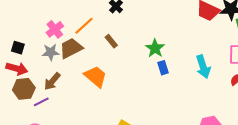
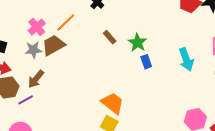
brown rectangle: (111, 41) -> (110, 37), moved
orange trapezoid: (96, 76) -> (113, 103), moved

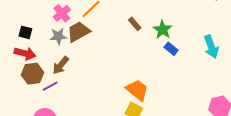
blue rectangle: (146, 62) -> (171, 49), turned -32

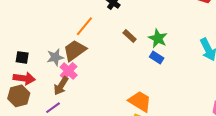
pink cross: (62, 13) -> (69, 71), moved
blue rectangle: (171, 49) -> (157, 58), moved
brown hexagon: (32, 74) -> (19, 96), moved

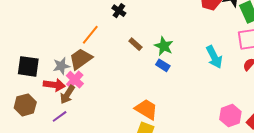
black square: (22, 57) -> (28, 66), size x1.6
red arrow: (24, 78) -> (54, 85), moved

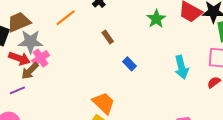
green star: (164, 46) -> (156, 19), moved
brown trapezoid: (81, 59) -> (19, 22), moved
gray star: (61, 66) -> (31, 42), size x1.4

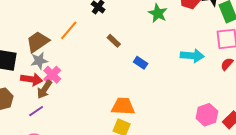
brown trapezoid: (19, 22) -> (38, 42), moved
gray star: (31, 42) -> (39, 61), size x0.7
cyan arrow: (182, 67) -> (192, 56), turned -60
orange trapezoid: (104, 103) -> (123, 106), turned -30

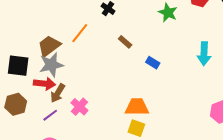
cyan arrow: (192, 56) -> (204, 54), turned 90
gray star: (39, 61) -> (51, 65), size x1.4
pink cross: (52, 75) -> (79, 107), moved

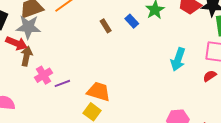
blue rectangle: (153, 63) -> (132, 21), moved
brown arrow: (58, 93) -> (26, 56), turned 144
purple line: (50, 115) -> (62, 83), moved

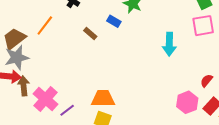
pink cross: (43, 75) -> (46, 99), size x1.4
red semicircle: (210, 76) -> (206, 81), moved
purple line: (62, 83) -> (67, 110), moved

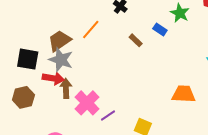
gray star: (17, 57) -> (61, 60), turned 30
orange trapezoid: (103, 98) -> (184, 94), moved

